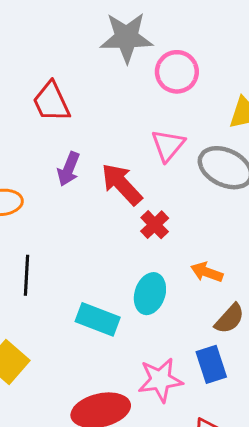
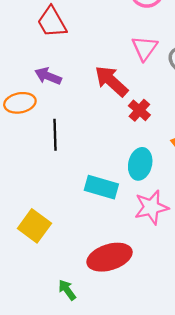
purple arrow: (69, 169) -> (48, 76), moved, turned 95
black line: (27, 275) -> (55, 135), moved
pink star: (160, 380) -> (151, 207), moved

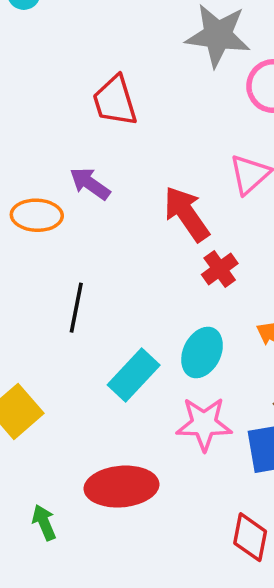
black line: (55, 135) -> (76, 308), moved
cyan rectangle: (101, 187) -> (134, 375), turned -76

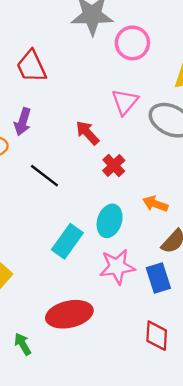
purple arrow: (90, 184) -> (23, 122), turned -100
red arrow: (186, 214) -> (87, 133), size x0.7
black line: (76, 308) -> (44, 176), moved, turned -56

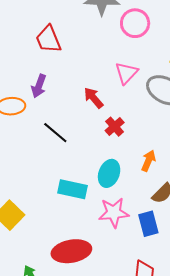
orange arrow: (155, 204) -> (148, 161), turned 90
cyan rectangle: (67, 241) -> (72, 189), turned 64

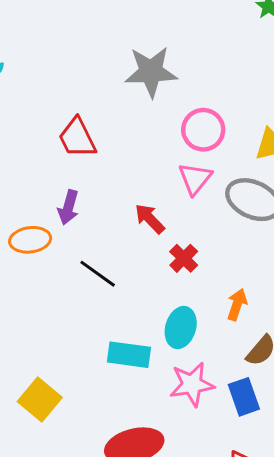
pink circle: (135, 23) -> (203, 130), moved

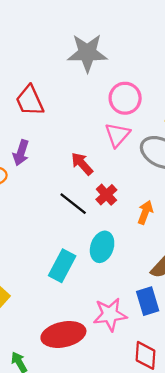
black line: (98, 274) -> (73, 204), moved
orange arrow: (237, 305) -> (145, 212), moved
cyan rectangle: (129, 355) -> (62, 266), turned -72
pink star: (192, 384) -> (110, 314), moved

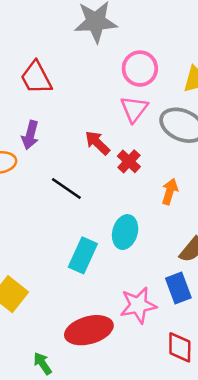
red cross: (106, 195) -> (129, 161), moved
black line: (73, 204) -> (66, 189), moved

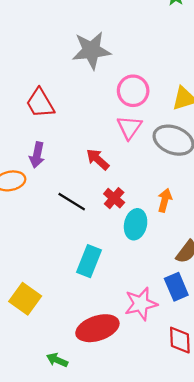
red cross: (129, 161) -> (114, 198), moved
cyan ellipse: (125, 232) -> (136, 224), moved
green arrow: (43, 364) -> (57, 360), turned -30

